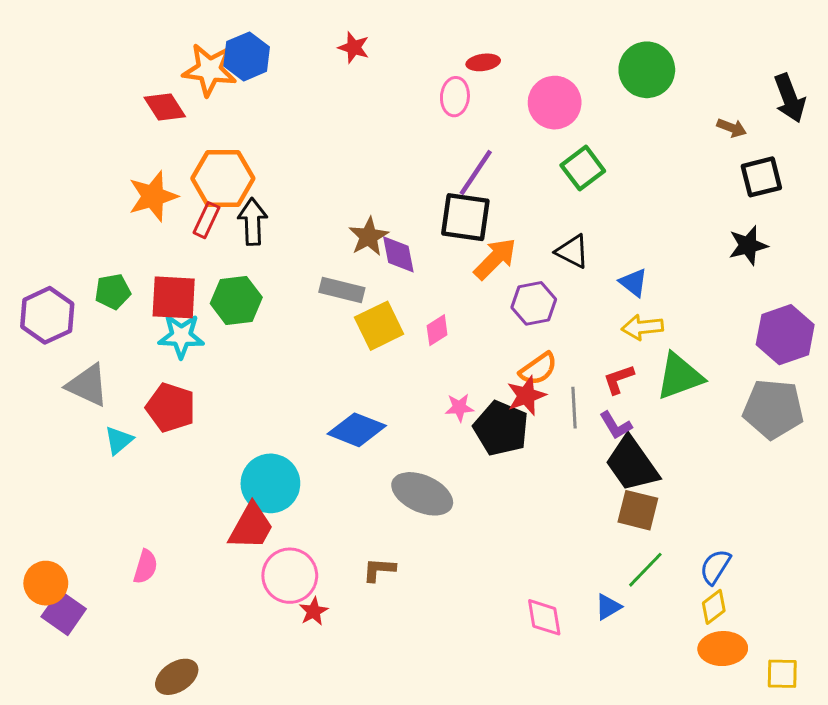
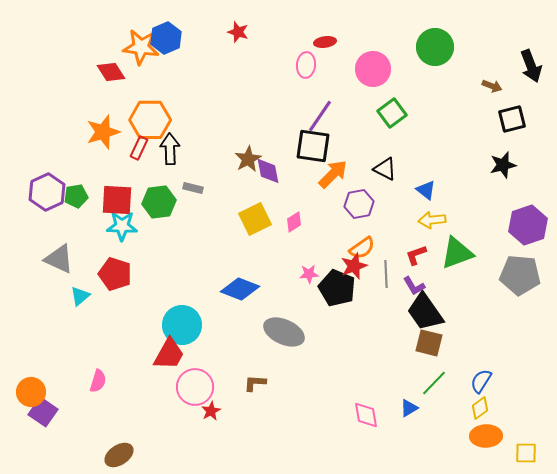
gray rectangle: (342, 290) -> (193, 188), moved, size x0.7
purple hexagon: (47, 315) -> (47, 192), moved

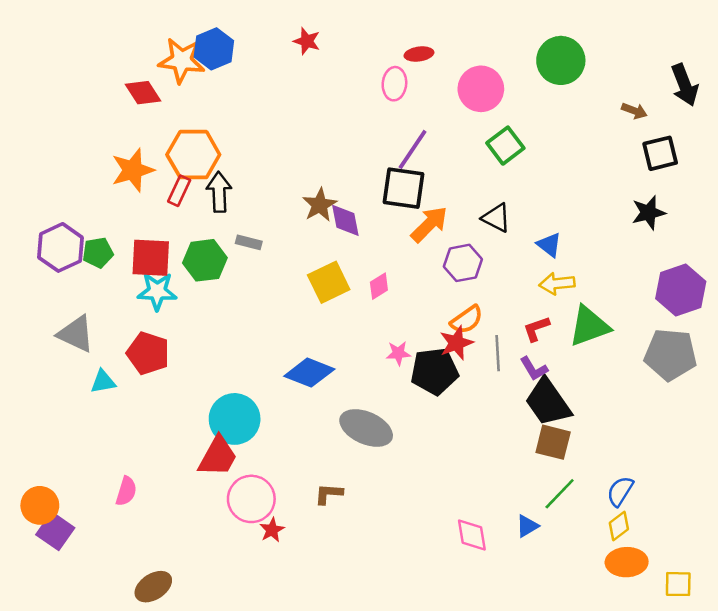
black pentagon: (337, 288) -> (434, 371), turned -30
cyan triangle: (80, 296) -> (103, 382), turned 30

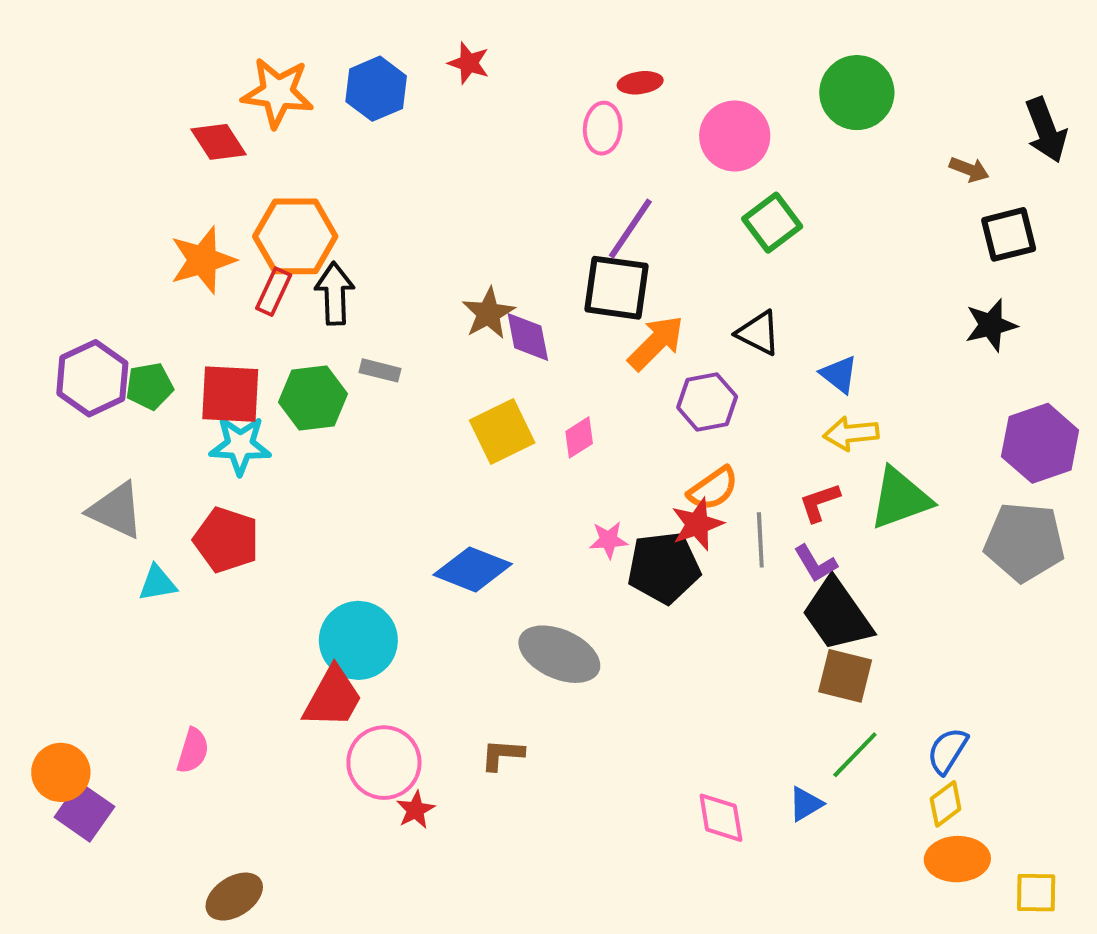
blue hexagon: (214, 49) -> (376, 89), moved

